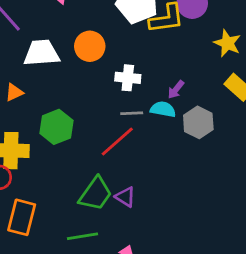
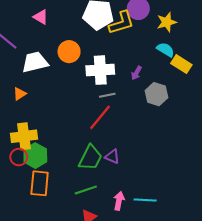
yellow star: (227, 43) -> (167, 22), moved, turned -30
white cross: (128, 78) -> (100, 70), size x1.5
cyan semicircle: (163, 109) -> (166, 50), moved, turned 30
green hexagon: (56, 127) -> (35, 156), moved

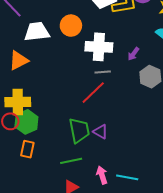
orange triangle: (20, 94) -> (18, 61), size x1.5
green trapezoid: (90, 158) -> (79, 130), turned -44
orange rectangle: (40, 183) -> (27, 149), size x0.7
pink arrow: (119, 201) -> (102, 175), turned -36

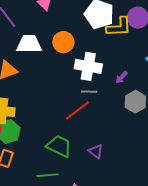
green trapezoid: (79, 130) -> (59, 146), turned -60
purple triangle: (101, 132) -> (96, 151), moved

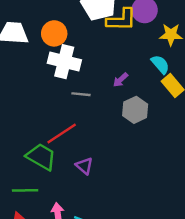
white cross: (88, 66) -> (64, 62), moved
red line: (77, 111) -> (62, 133), moved

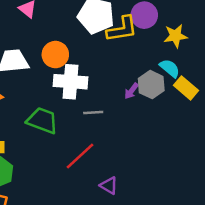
gray hexagon: (135, 110) -> (151, 85), moved
green trapezoid: (41, 157) -> (42, 120), moved

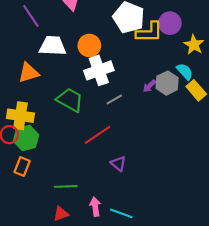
yellow star: (176, 36) -> (194, 45), turned 30
white cross: (71, 82) -> (99, 70), turned -32
gray line: (93, 112) -> (114, 99), turned -35

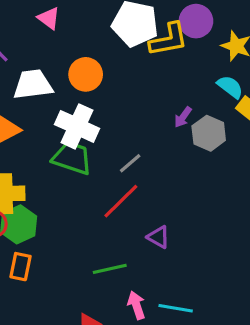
white cross: (99, 70) -> (77, 126), moved, turned -36
gray hexagon: (167, 83) -> (209, 133), moved
gray line: (114, 99) -> (130, 163), moved
green line: (66, 186) -> (110, 269), moved

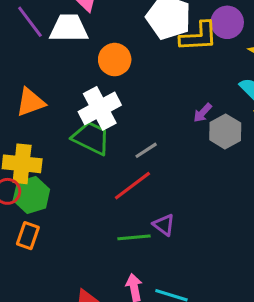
white trapezoid: (33, 85) -> (69, 28), moved
white cross: (77, 126) -> (100, 108), turned 30
green line: (110, 269) -> (134, 237), moved

